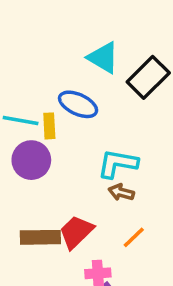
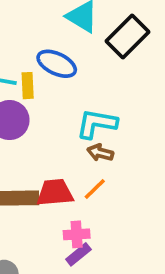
red trapezoid: (76, 232) -> (55, 193), turned 39
orange line: (134, 237) -> (95, 189), moved

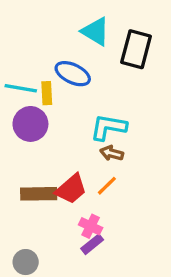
black rectangle: (127, 37) -> (136, 49), turned -30
red trapezoid: (55, 193) -> (71, 189), turned 144
pink cross: (77, 234) -> (91, 226), turned 30

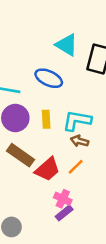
yellow rectangle: (47, 93) -> (46, 119), moved
brown rectangle: (39, 194) -> (20, 155), moved, turned 36

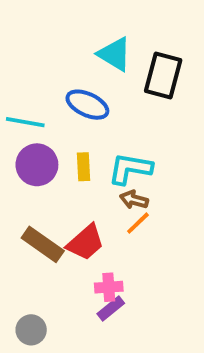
brown rectangle: (20, 155) -> (43, 244), moved
orange line: (76, 167) -> (138, 223), moved
pink cross: (63, 199) -> (109, 287), turned -30

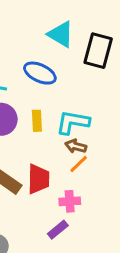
red trapezoid: (85, 242) -> (38, 179), turned -48
pink cross: (109, 287) -> (70, 201), moved

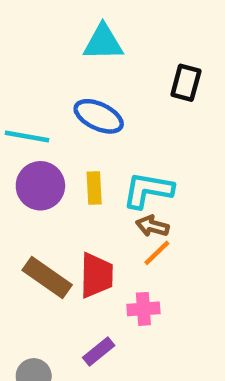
cyan triangle: (61, 34) -> (103, 42), moved, turned -32
black rectangle: (98, 51) -> (186, 83), size x0.7
purple rectangle: (58, 230) -> (99, 351), moved

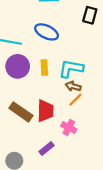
pink cross: (143, 309) -> (69, 127), turned 32

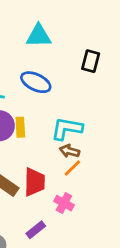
yellow rectangle: (44, 67) -> (20, 127), moved

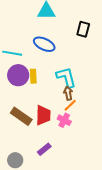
cyan L-shape: (67, 129) -> (66, 77), turned 65
brown arrow: (70, 151) -> (68, 93), turned 64
pink cross: (64, 203) -> (64, 120), moved

